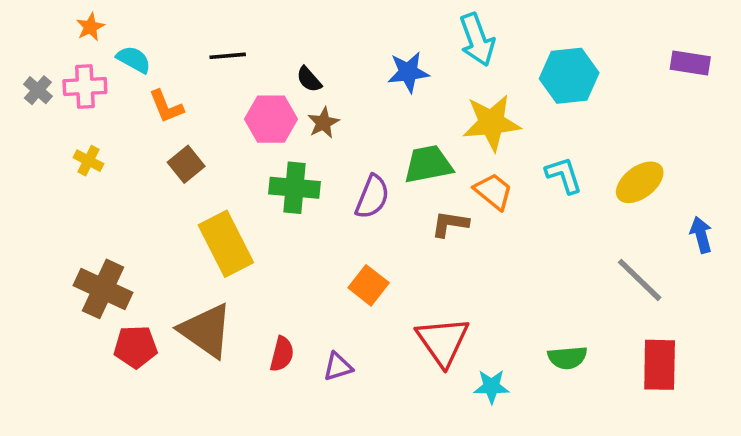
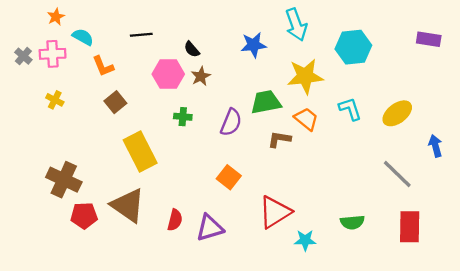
green cross: (295, 188) -> (183, 117), size x0.6
red triangle: (443, 341) -> (275, 212), turned 33
purple triangle: (338, 367) -> (210, 228), size x1.5

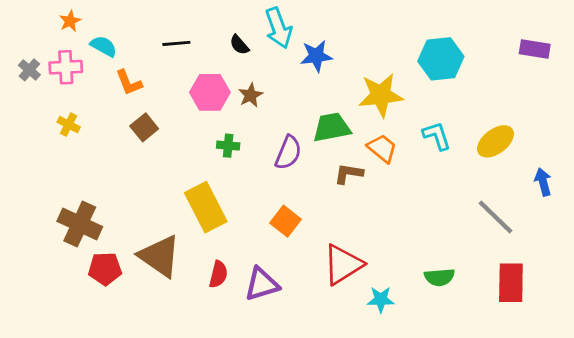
cyan arrow: (296, 25) -> (279, 28), moved
black semicircle: (192, 49) -> (239, 45), moved
yellow rectangle: (140, 152) -> (206, 207), moved

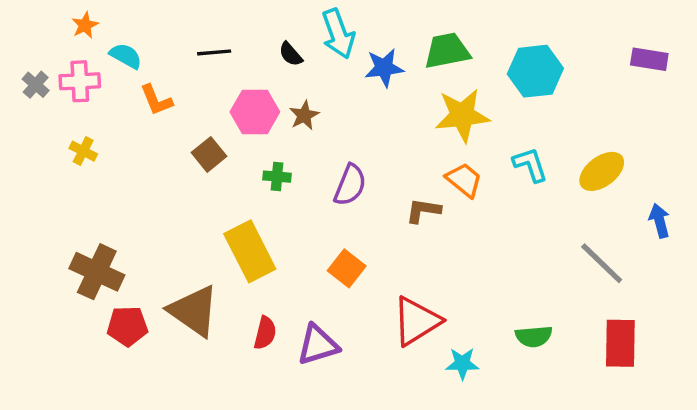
brown square: (144, 127) -> (209, 154), moved
green trapezoid: (332, 127) -> (447, 51), moved

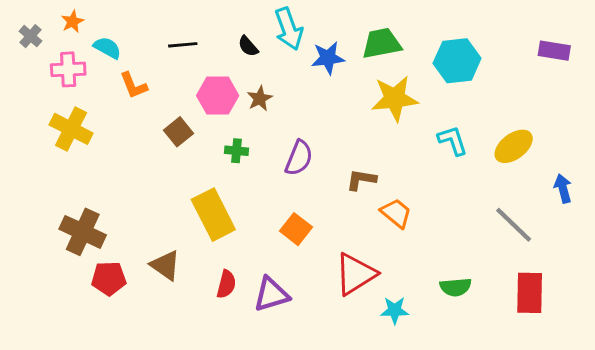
gray cross: (36, 85) -> (30, 36), moved
yellow cross: (83, 151) -> (71, 129), size x1.8
orange trapezoid: (464, 180) -> (396, 213), moved
brown triangle: (194, 311) -> (165, 265), size x0.7

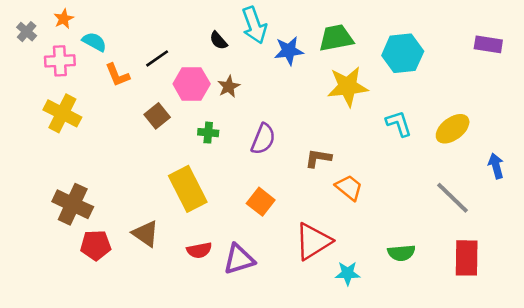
black line: (183, 45) -> (157, 58), moved, turned -30
red semicircle: (226, 284) -> (199, 250), turned 65

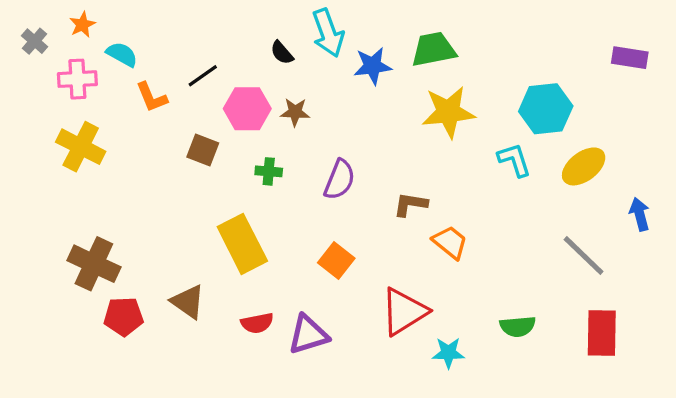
cyan hexagon: (403, 53) -> (546, 109), moved
brown star: (229, 87) -> (295, 112), turned 30
brown square: (157, 116) -> (203, 150), turned -30

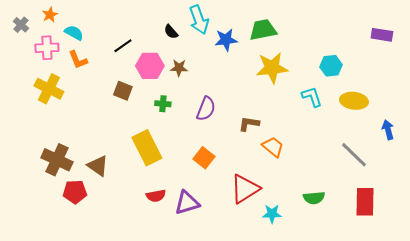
orange L-shape: (152, 97) -> (78, 60), moved
cyan hexagon: (546, 109) -> (331, 66), size x0.7
yellow ellipse: (584, 166) -> (354, 101), turned 44
brown triangle: (188, 302) -> (98, 166), moved

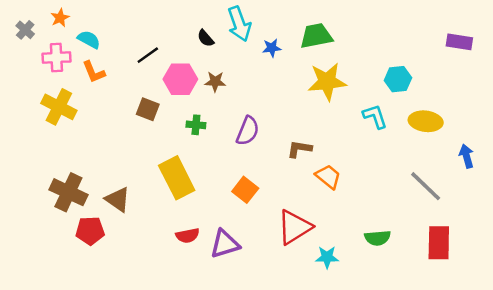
blue star: (226, 40) -> (272, 48), size x0.7

